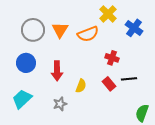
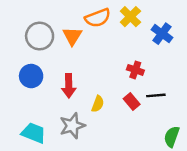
orange semicircle: (88, 34) -> (98, 18), moved
cyan trapezoid: (22, 99) -> (34, 133), moved, turned 65
gray star: (60, 104) -> (72, 126), size x1.5

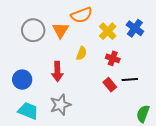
yellow cross: (130, 17) -> (108, 31), moved
blue circle: (31, 76) -> (22, 80), moved
yellow semicircle: (98, 104) -> (82, 53), moved

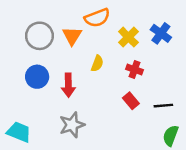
blue circle: (22, 80) -> (37, 77), moved
black line: (130, 80) -> (163, 106), moved
cyan trapezoid: (28, 111) -> (19, 132), moved

